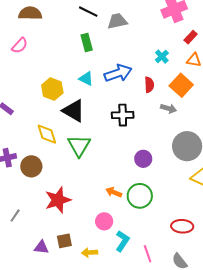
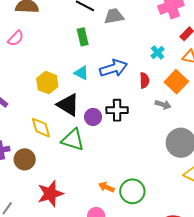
green triangle: (79, 146) -> (73, 140), turned -45
purple circle: (143, 159) -> (93, 117), moved

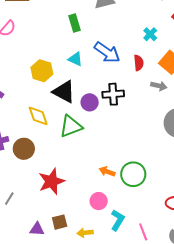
blue arrow: (113, 68) -> (107, 52), turned 56
green triangle: (73, 140) -> (71, 126), turned -35

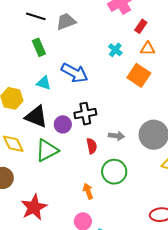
red semicircle: (139, 63) -> (92, 146), moved
gray arrow: (159, 86) -> (116, 136), moved
orange arrow: (107, 172) -> (88, 191), turned 56
green circle: (133, 174) -> (114, 172), moved

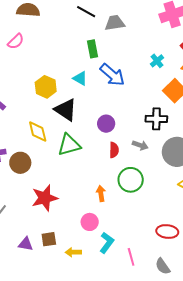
green rectangle: (39, 47) -> (92, 49), moved
black cross: (85, 114) -> (156, 119), moved
purple circle: (63, 124) -> (106, 124), moved

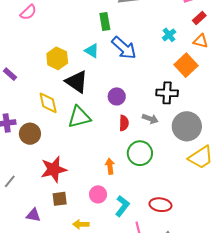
red ellipse: (167, 232) -> (160, 205), moved
brown square: (49, 239) -> (60, 199), moved
cyan L-shape: (107, 243) -> (122, 206), moved

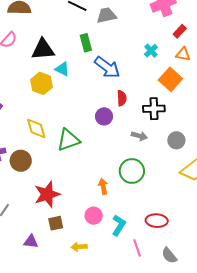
cyan triangle: (92, 51) -> (62, 69), moved
black triangle: (77, 82) -> (43, 49), moved, turned -35
red semicircle: (124, 123) -> (122, 98), moved
gray circle: (187, 126) -> (176, 140), size x0.6

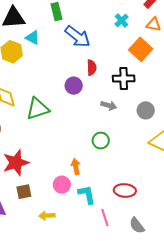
green circle: (132, 171) -> (101, 141), size x0.7
orange arrow: (103, 186) -> (76, 167), moved
cyan L-shape: (119, 225) -> (87, 195), turned -45

